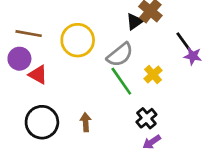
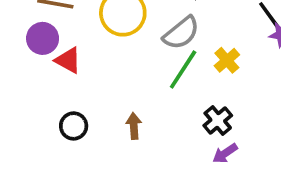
green line: (121, 81) -> (183, 69), turned 68
black circle: (42, 122) -> (74, 126), size x0.6

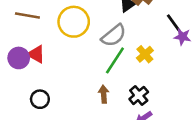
purple circle: (43, 38) -> (19, 58), moved
brown arrow: (134, 126) -> (104, 94), moved

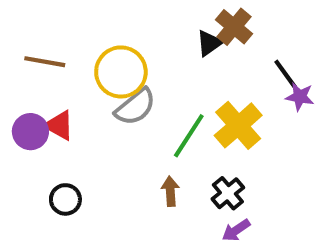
gray semicircle: (114, 35) -> (135, 107), moved
yellow cross: (145, 54) -> (238, 125), size x1.6

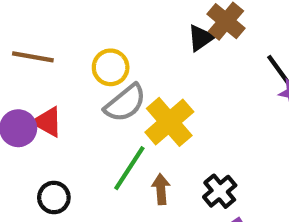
yellow circle: (121, 72) -> (111, 67), size x0.7
yellow cross: (238, 125) -> (169, 122), moved
green line: (189, 136) -> (129, 168), moved

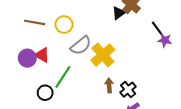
yellow circle: (111, 67) -> (64, 25), moved
green line: (129, 168) -> (63, 77), moved
brown arrow: (161, 189) -> (109, 85), moved

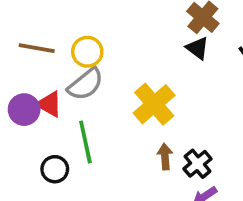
black triangle: (119, 13) -> (198, 48), moved, turned -48
gray semicircle: (81, 45) -> (85, 84), moved
green line: (63, 77) -> (85, 142), turned -45

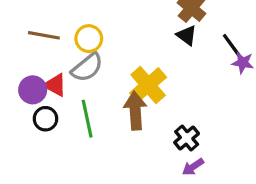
brown arrow: (165, 157) -> (135, 111), moved, size x1.6
black circle: (55, 169) -> (45, 119), moved

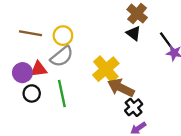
red triangle: (55, 85) -> (39, 69), turned -36
brown arrow: (135, 111) -> (121, 88), moved, turned -60

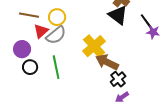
black triangle: (134, 33) -> (118, 15), size x1.5
red triangle: (39, 69) -> (41, 31), moved, turned -35

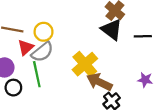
black line: (146, 21) -> (143, 36), turned -56
purple star: (153, 32) -> (145, 80), moved
green line: (56, 67) -> (37, 74), moved

